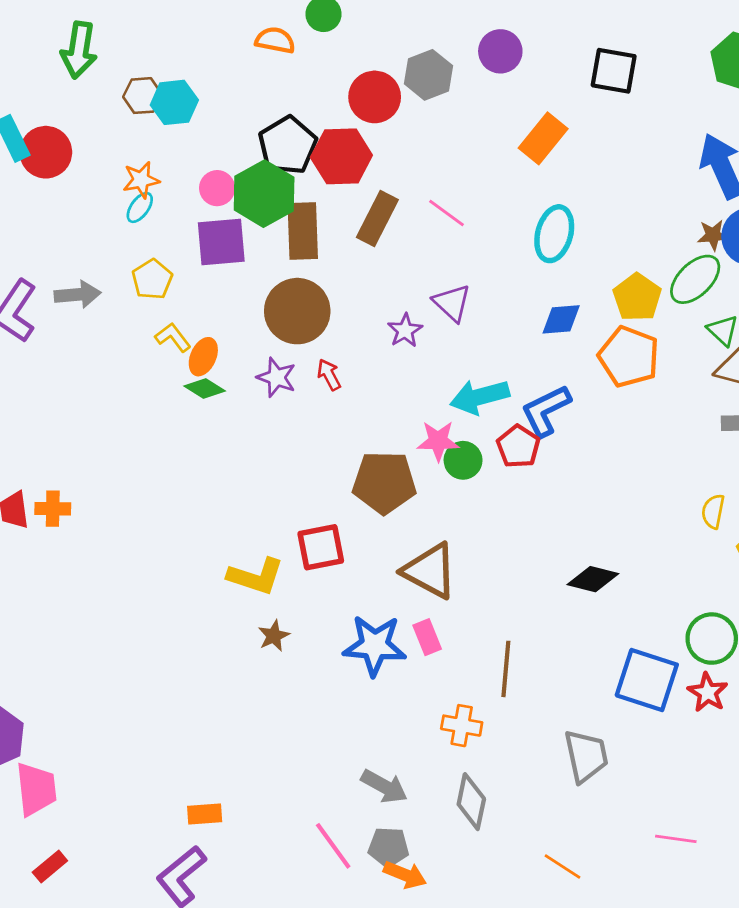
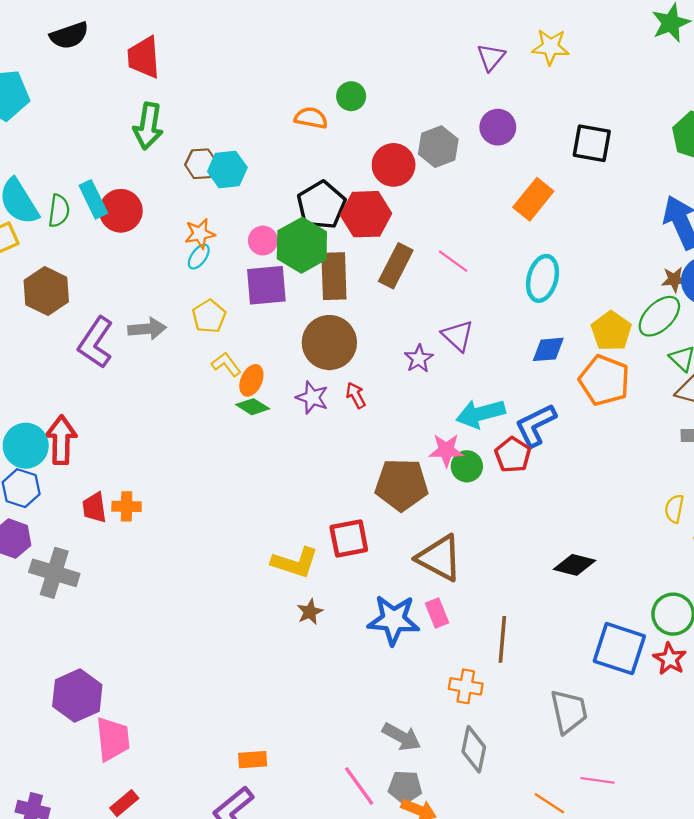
pink line: (676, 839) -> (597, 780), moved

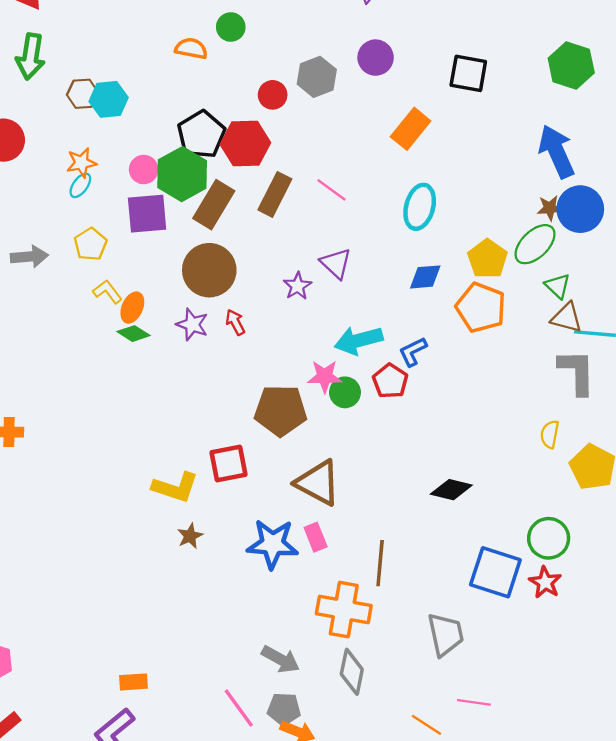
red circle: (394, 165) -> (273, 95), size x0.7
brown rectangle: (334, 276) -> (214, 205), turned 33
blue L-shape: (536, 425) -> (413, 352), size x0.7
orange cross: (466, 686) -> (344, 610), size x1.6

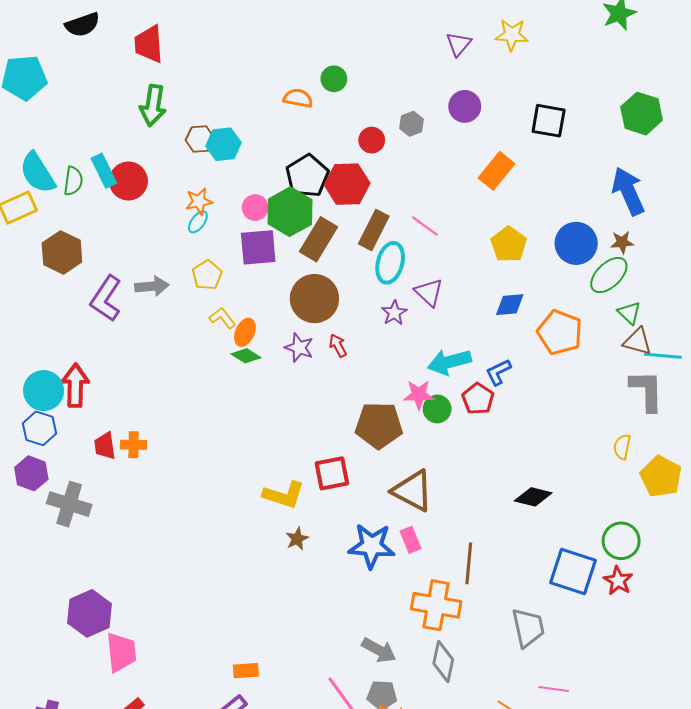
gray hexagon: (317, 77) -> (412, 124), size x0.7
cyan ellipse: (420, 207) -> (390, 263), moved
blue circle: (580, 209) -> (576, 243), moved
yellow pentagon: (488, 259) -> (509, 244), moved

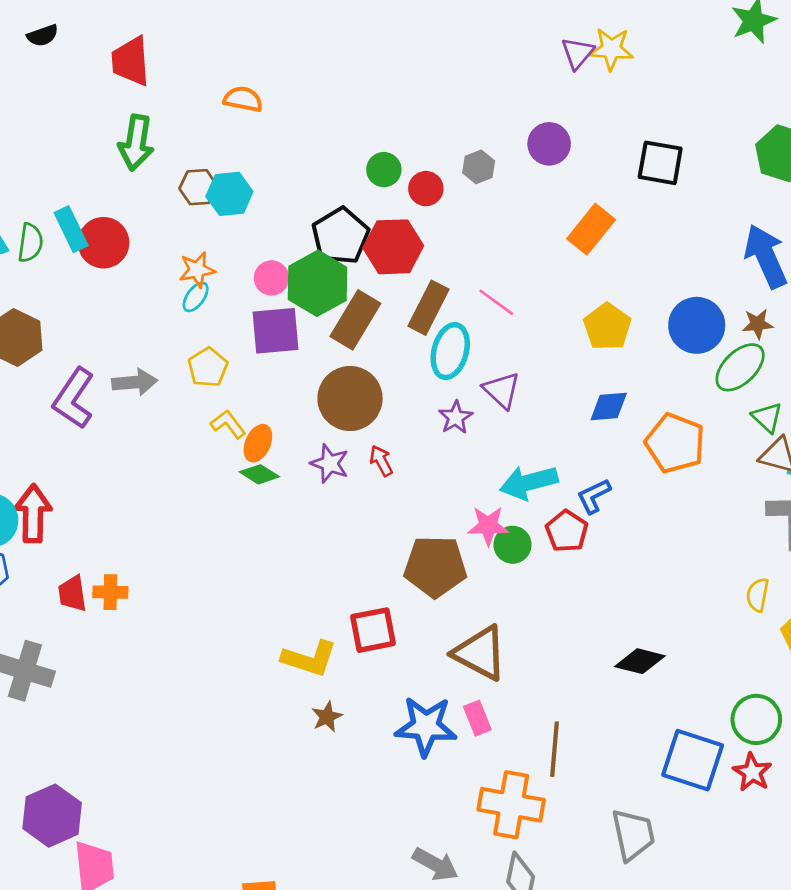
black semicircle: (82, 25) -> (43, 36), size x0.7
purple triangle: (459, 44) -> (578, 53), moved
green circle: (334, 79) -> (384, 170), moved
orange semicircle: (298, 98) -> (243, 99), moved

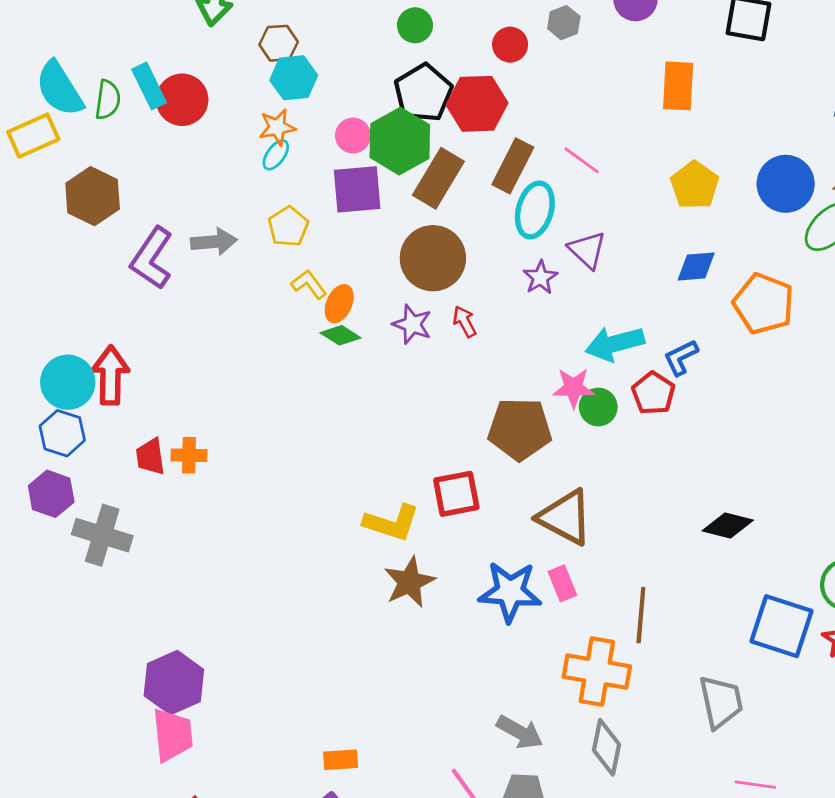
green circle: (384, 170) -> (415, 25), moved
cyan hexagon: (229, 194) -> (294, 78), moved
orange rectangle: (591, 229) -> (678, 86), turned -36
brown star: (327, 717) -> (409, 582), size x1.6
purple hexagon: (52, 816) -> (174, 683), moved

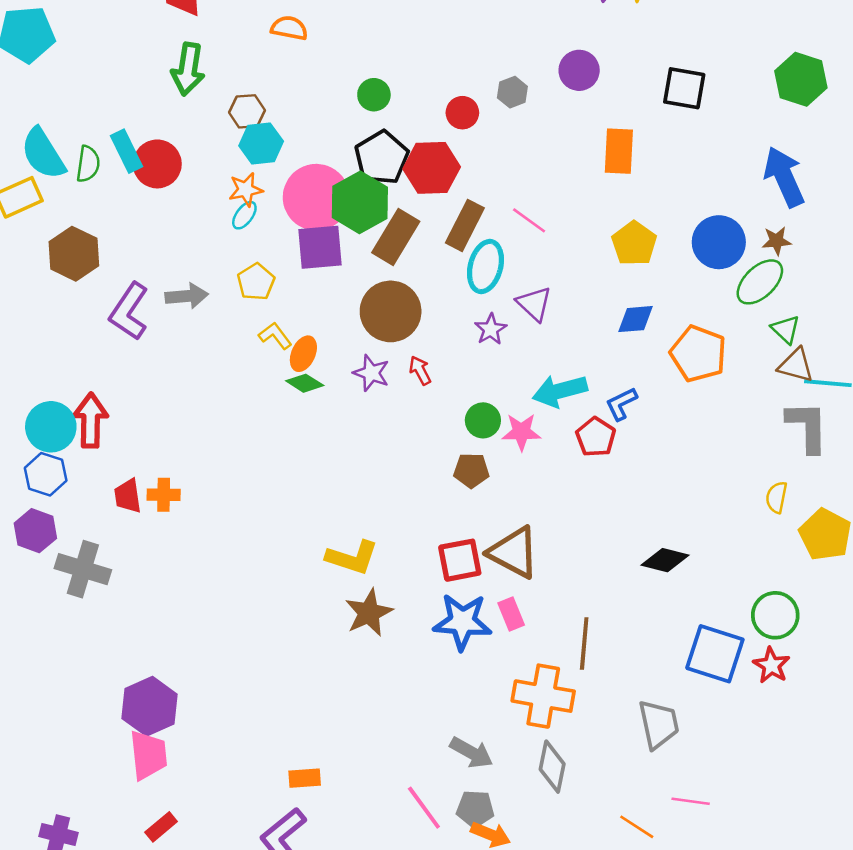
pink circle: (353, 136) -> (316, 197), size x2.0
green circle: (598, 407) -> (483, 420), moved
brown pentagon: (520, 429) -> (471, 470), size x0.6
red square: (456, 494) -> (460, 560), moved

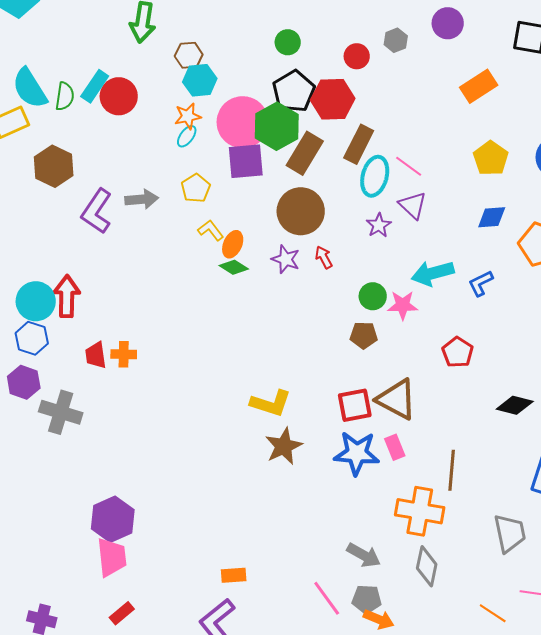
cyan rectangle: (126, 151) -> (95, 86), turned 60
orange rectangle: (619, 151) -> (479, 86), turned 54
pink line: (529, 220) -> (409, 166), moved
red pentagon: (596, 437) -> (458, 352), moved

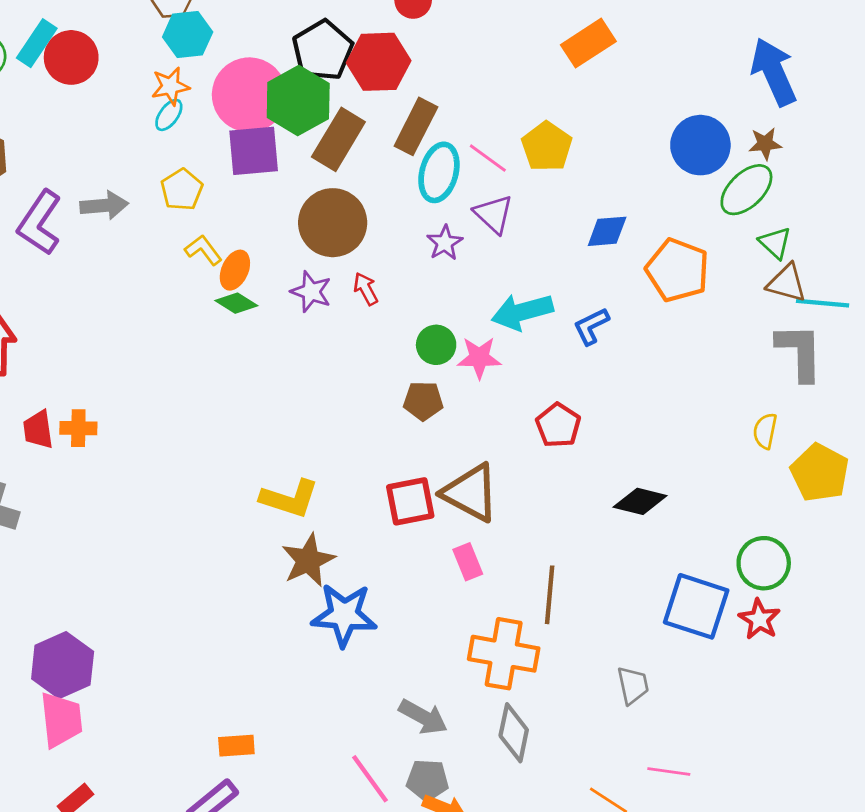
yellow pentagon: (491, 158) -> (547, 147), moved
blue star: (357, 453) -> (344, 615), moved
gray trapezoid: (510, 533) -> (633, 685), size x0.7

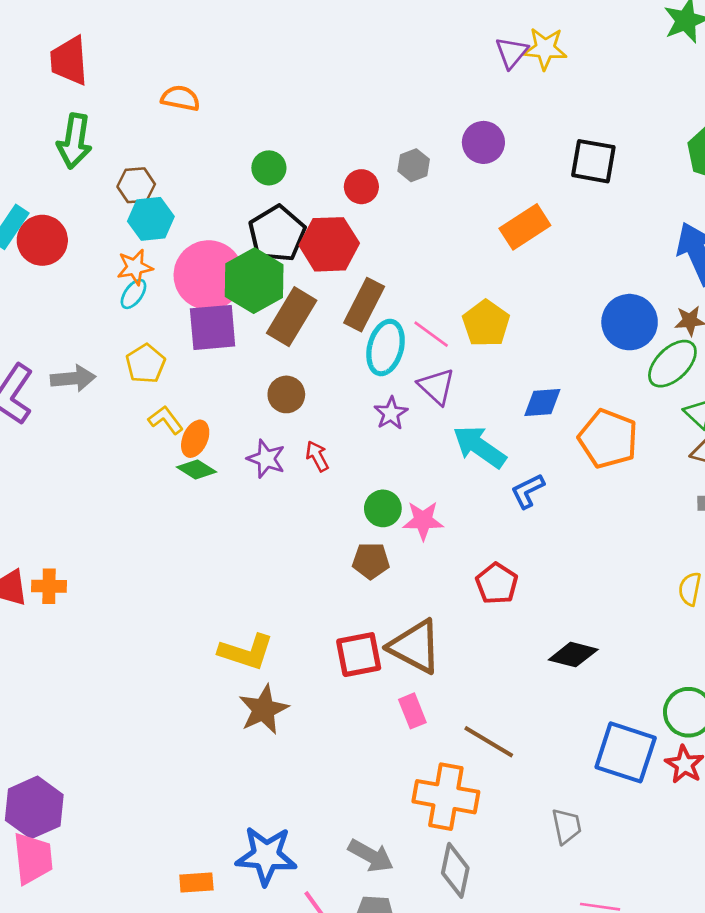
brown circle: (333, 223) -> (286, 394), size x0.6
cyan arrow: (522, 312) -> (479, 447), moved, turned 50
brown line: (550, 595) -> (489, 742), turned -64
blue star: (344, 615) -> (266, 856), moved

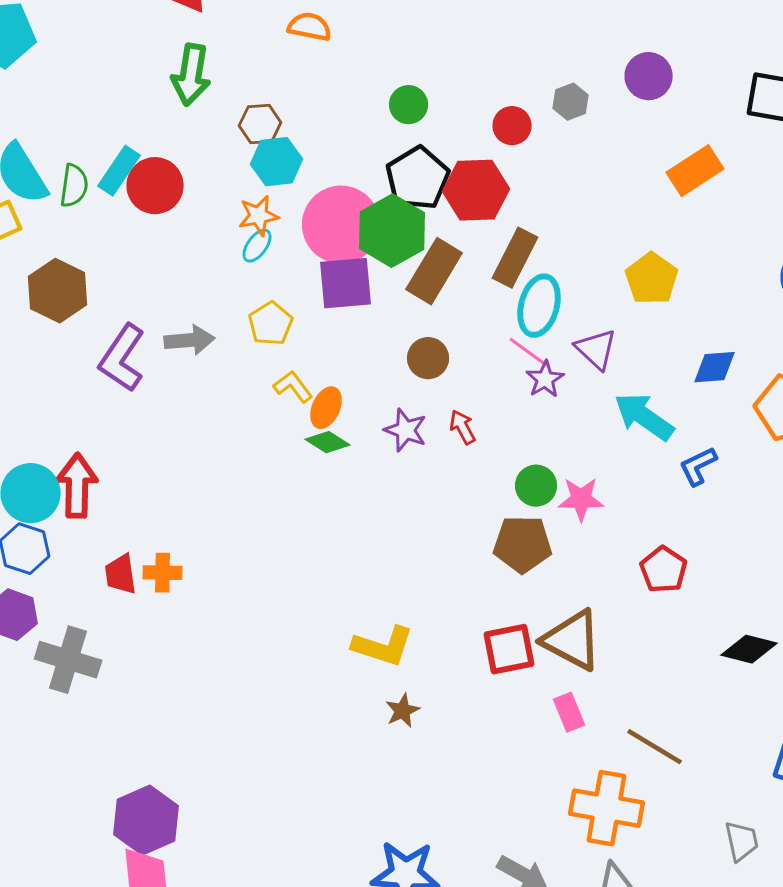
pink line: (431, 334) -> (529, 352), moved
brown pentagon: (371, 561) -> (523, 544), size x1.4
brown star: (264, 710) -> (403, 711), size x0.6

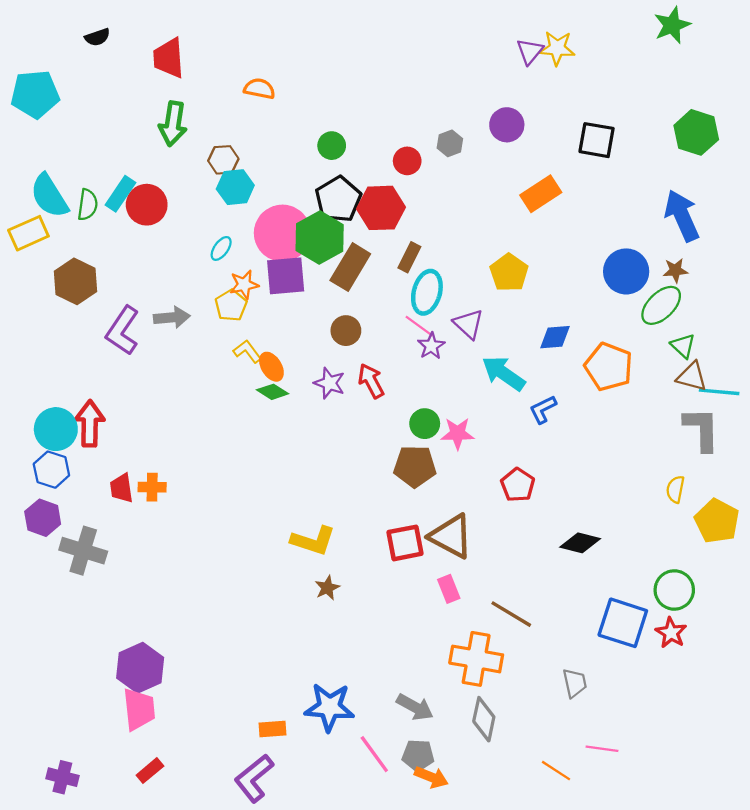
orange star: (259, 216) -> (244, 285), moved
brown rectangle: (515, 258) -> (409, 257), size x0.7
orange ellipse: (326, 408) -> (271, 367), turned -56
red arrow: (463, 427) -> (371, 381), size x1.4

